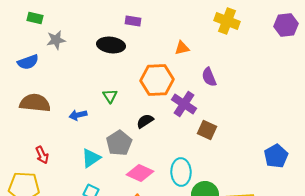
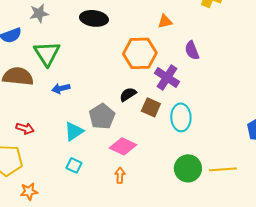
green triangle: (110, 96) -> (47, 53), moved, size x1.8
brown square: (207, 130) -> (151, 107), moved
red arrow: (42, 155) -> (25, 128), turned -48
cyan ellipse: (181, 172) -> (181, 117), moved

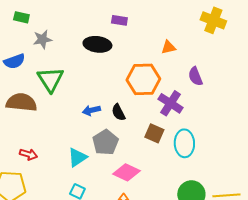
blue arrow: (61, 88) -> (91, 110), moved
black semicircle: (128, 94) -> (118, 112), moved, turned -84

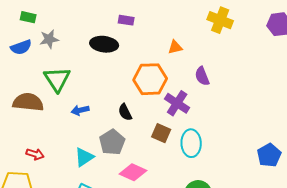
blue semicircle: (14, 61) -> (21, 47), moved
blue arrow: (91, 110) -> (80, 110), moved

